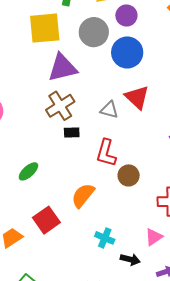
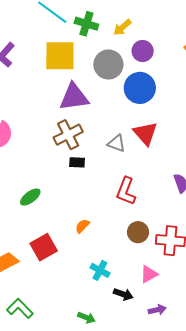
red L-shape: (106, 153) -> (126, 191), moved
brown circle: (129, 175) -> (138, 232), moved
orange semicircle: (83, 195) -> (82, 226), size x0.6

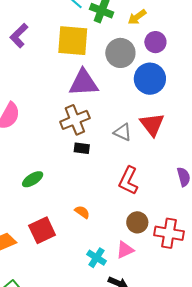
orange semicircle: (82, 226) -> (82, 212), turned 77
pink triangle: (149, 274) -> (125, 250), moved

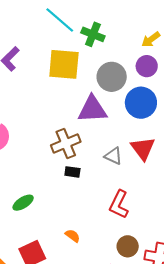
yellow arrow: (137, 17) -> (151, 39), moved
purple triangle: (84, 83) -> (92, 109), moved

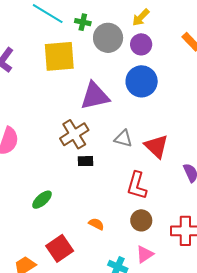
green cross: (93, 34) -> (83, 22), size x0.7
gray circle: (112, 77) -> (108, 38), moved
red triangle: (143, 149) -> (156, 146), moved
brown circle: (128, 246) -> (141, 220), moved

